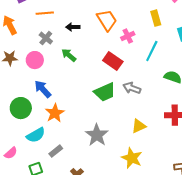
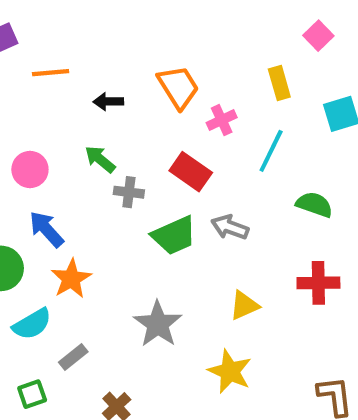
gray cross: (46, 38) -> (129, 192), moved, turned -32

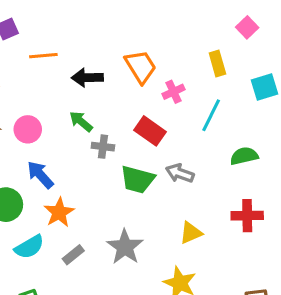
black arrow: (108, 101) -> (87, 78), size x1.4
green semicircle: (314, 205) -> (244, 156), turned -32
green trapezoid: (174, 235) -> (137, 180), turned 39
gray rectangle: (73, 357) -> (73, 255), moved

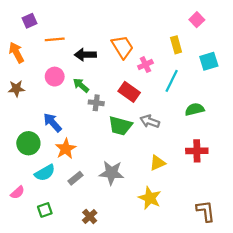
pink circle: (28, 129) -> (55, 77), moved
gray star: (125, 247) -> (112, 173), turned -30

